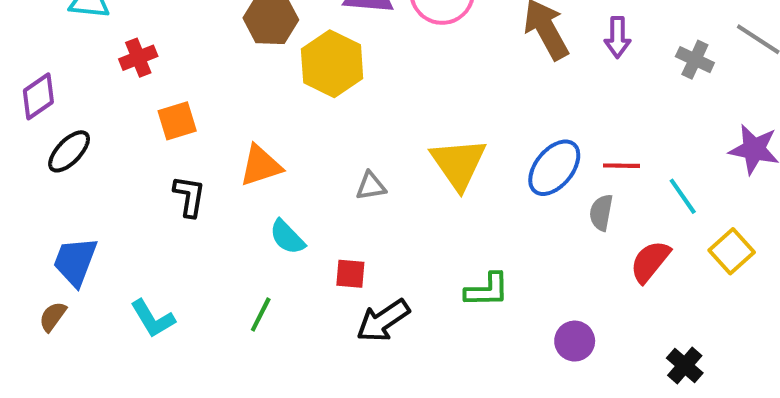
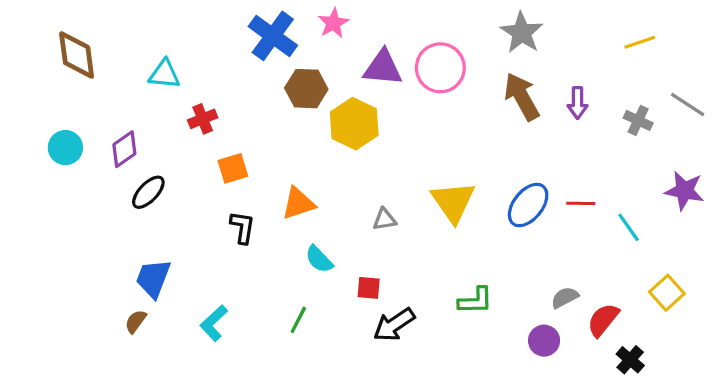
gray semicircle: (601, 213) -> (565, 298), moved, turned 52
yellow square: (732, 251) -> (667, 293), moved
red semicircle: (650, 262) -> (603, 320), moved
cyan L-shape: (153, 319) -> (214, 323), turned 78

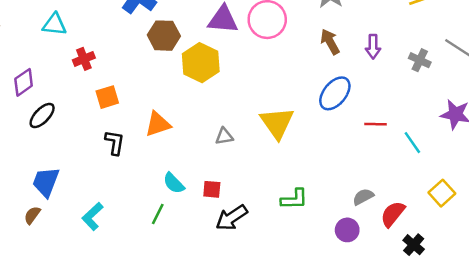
brown arrow: (522, 97) -> (330, 42), size x0.7
blue ellipse: (528, 205) -> (335, 93), moved
cyan semicircle: (319, 259) -> (174, 183), moved

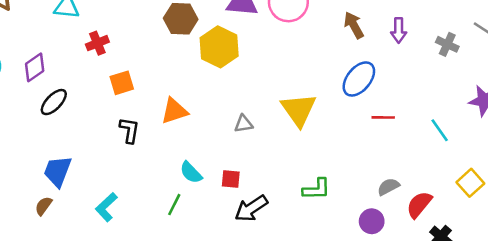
red line: (375, 124) -> (383, 117), moved

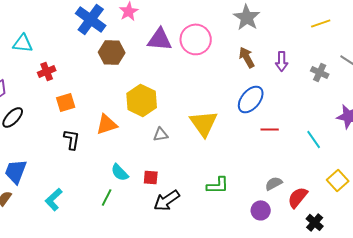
yellow hexagon: (219, 47) -> (142, 100), moved

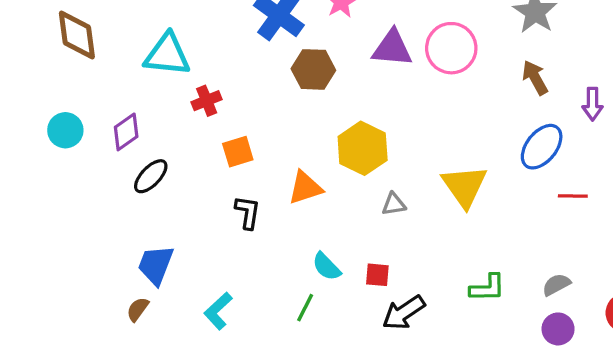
cyan triangle: (23, 43) -> (167, 55), size x1.4
purple arrow: (282, 61) -> (593, 104), moved
gray semicircle: (274, 183) -> (556, 285), moved

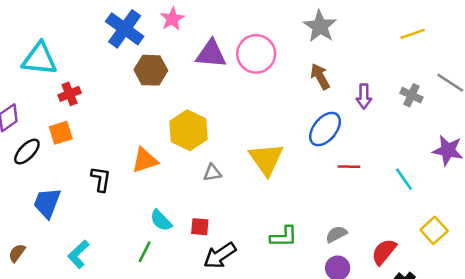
orange square: (238, 152) -> (61, 133), moved
blue trapezoid: (156, 265) -> (47, 203), moved

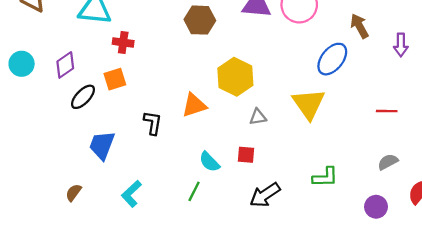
red cross: (70, 94) -> (123, 42), turned 30
blue ellipse: (325, 129) -> (332, 59), moved
red square: (200, 227) -> (246, 155), moved
gray semicircle: (336, 234) -> (388, 162), moved

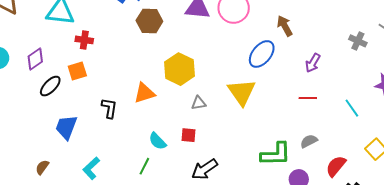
purple arrow: (401, 45) -> (313, 63), moved, turned 30
green L-shape: (325, 177) -> (276, 154), moved, size x1.4

